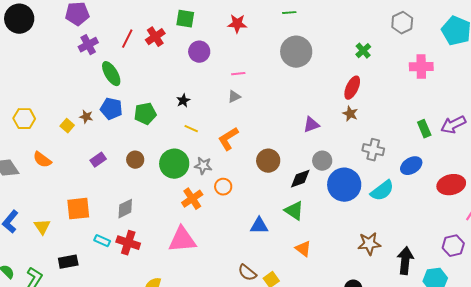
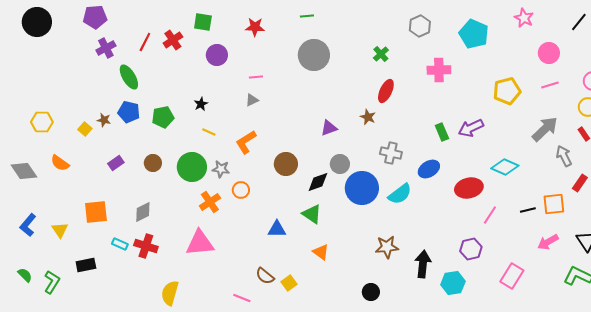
red ellipse: (352, 88) -> (386, 91), moved

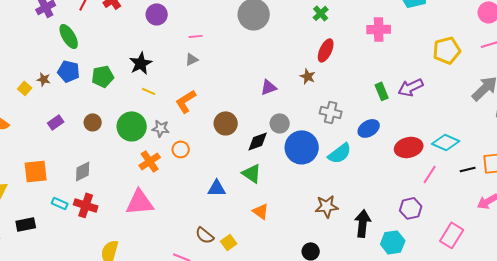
black star: (201, 104) -> (141, 63), size x1.6
cyan diamond: (505, 167) -> (446, 142), moved

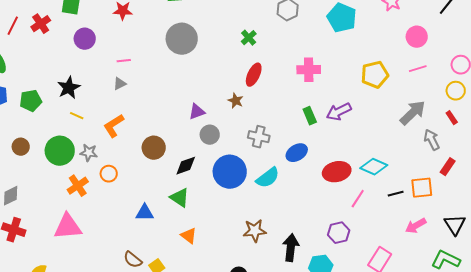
pink cross: (379, 29) -> (309, 70), moved
gray circle: (280, 123) -> (210, 135), moved

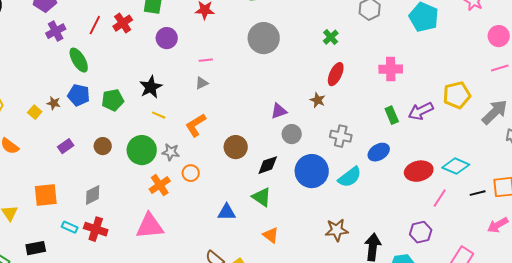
yellow pentagon: (375, 75) -> (457, 95), moved

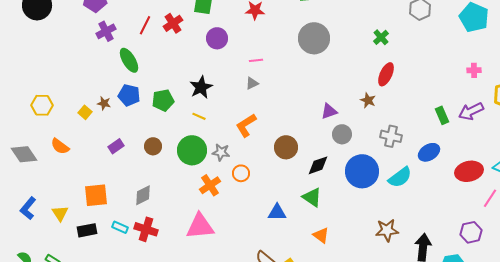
pink cross: (391, 69) -> (474, 70), moved, size x0.6
yellow line: (159, 115) -> (199, 116), moved
black rectangle: (36, 248) -> (87, 230), moved

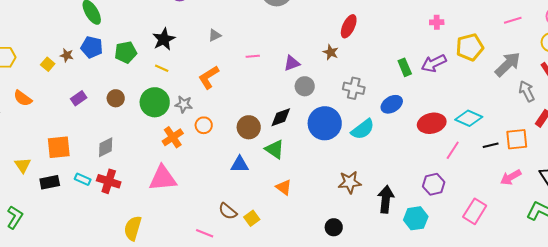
pink line: (256, 60) -> (253, 56), moved
brown circle: (286, 147) -> (249, 127), moved

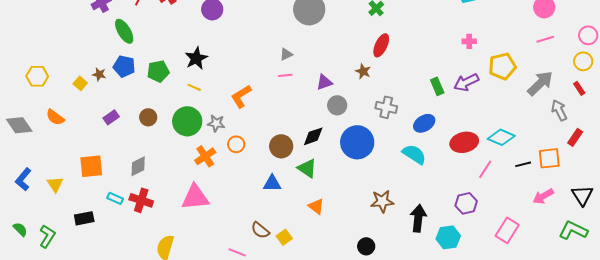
gray triangle: (215, 35) -> (286, 54), moved
cyan semicircle: (363, 129) -> (414, 154), moved, turned -110
black rectangle: (50, 182) -> (84, 218), moved

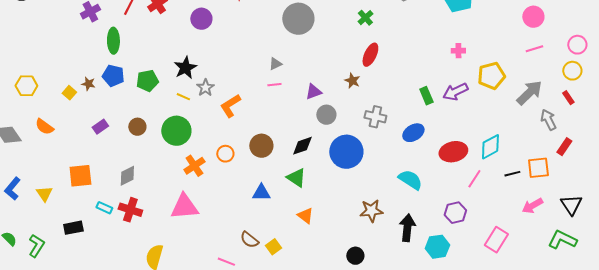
green ellipse: (124, 31) -> (113, 41), turned 30
gray star: (216, 123) -> (205, 88), moved, turned 30
cyan diamond: (501, 137) -> (490, 147), turned -52
brown circle: (281, 146) -> (261, 146), moved
cyan semicircle: (414, 154) -> (410, 180), moved

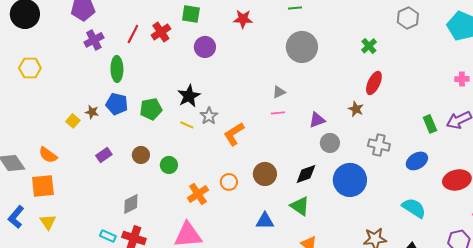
yellow hexagon: (26, 86) -> (30, 68), moved
green circle: (176, 131) -> (169, 165), moved, size x0.6
orange square: (80, 176) -> (43, 186), moved

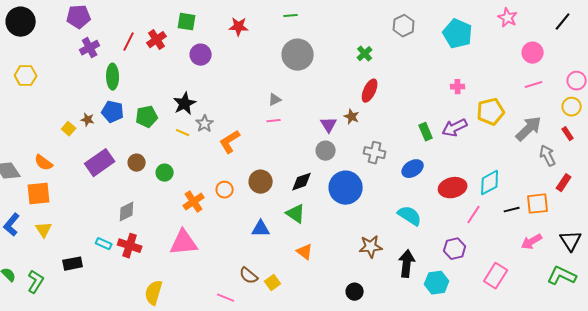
purple triangle: (317, 120) -> (329, 125), moved, turned -42
purple rectangle: (104, 155) -> (100, 163), size x1.8

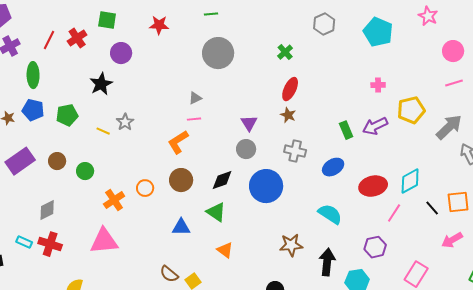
black star: (185, 104) -> (101, 84), moved
brown star: (352, 117) -> (288, 115), moved
orange L-shape: (230, 142) -> (178, 142), moved
black line: (512, 210) -> (432, 208), turned 63

